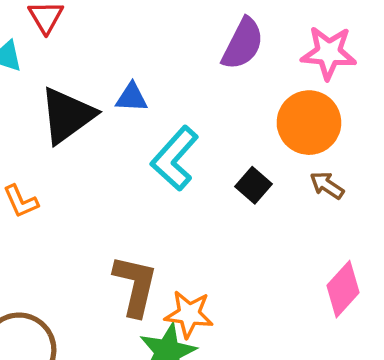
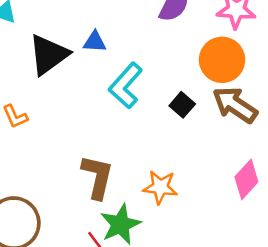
brown arrow: (327, 185) -> (235, 105), size x1.8
orange star: (189, 314) -> (160, 187), moved

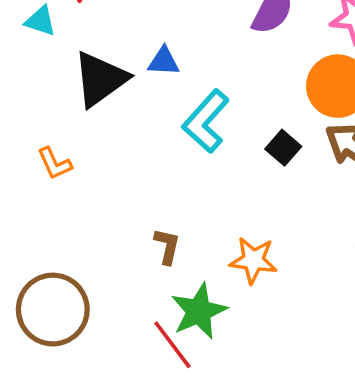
brown L-shape: (97, 177) -> (167, 246), size x0.6

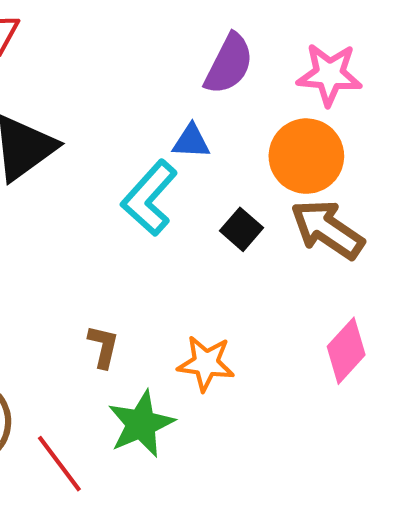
blue triangle: (164, 61) -> (191, 141), moved
red line: (172, 345) -> (59, 464), moved

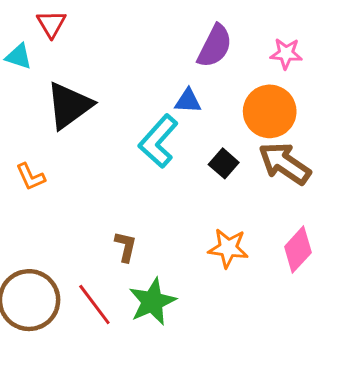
pink star: (329, 74) -> (286, 53), size x0.7
orange star: (206, 363) -> (228, 248), moved
red line: (59, 464) -> (94, 305), moved

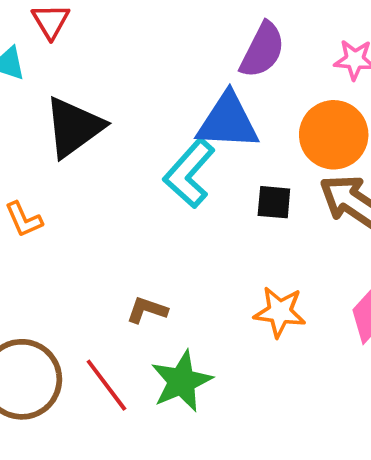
blue triangle: (188, 101) -> (228, 121), size x1.8
black square: (224, 163) -> (274, 202), turned -36
brown L-shape: (126, 247) -> (147, 310), turned -84

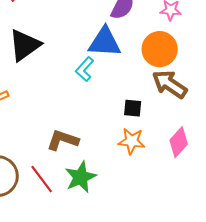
cyan L-shape: (189, 173) -> (85, 69), size x0.7
black square: (274, 202) -> (133, 108), moved
brown L-shape: (147, 310) -> (63, 140), size x1.5

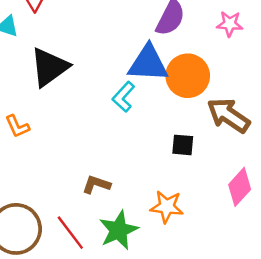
orange circle: (160, 49) -> (188, 76), moved
brown L-shape: (63, 140) -> (96, 184), size x0.7
orange star: (132, 141) -> (167, 207), moved

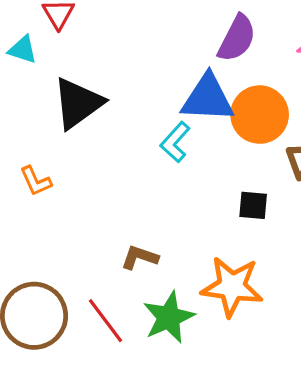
orange star: (167, 207) -> (232, 287), size x1.4

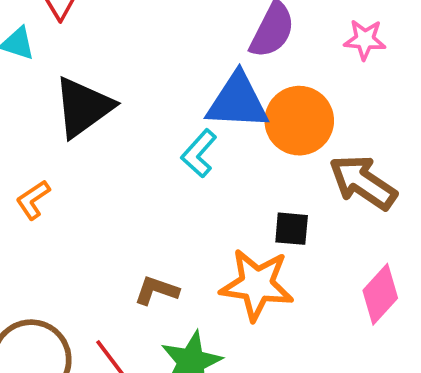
orange L-shape: (36, 181) -> (33, 200), turned 80
orange star: (232, 287) -> (257, 285), moved

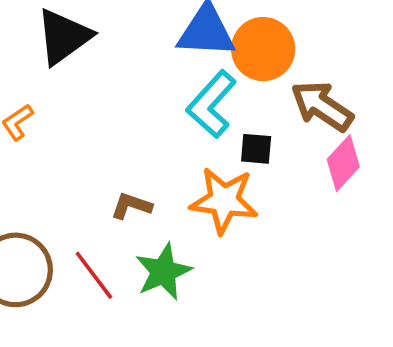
cyan L-shape: (199, 153) -> (211, 104), moved, size x1.5
pink diamond: (380, 294) -> (343, 163), moved

